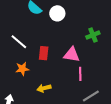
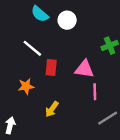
white line: (19, 42) -> (32, 48), moved
yellow arrow: (44, 88) -> (52, 109), turned -40

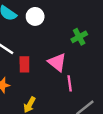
pink triangle: (84, 69) -> (57, 62), turned 36

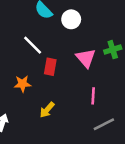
pink triangle: (57, 62) -> (86, 58), moved

